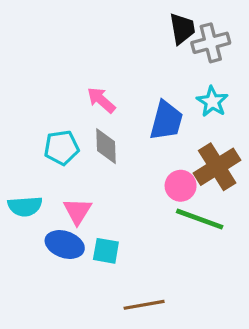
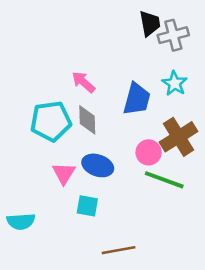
cyan pentagon: (61, 148) -> (51, 121), size x1.4
cyan semicircle: (25, 206) -> (21, 221), moved
blue ellipse: (65, 244) -> (98, 165), moved

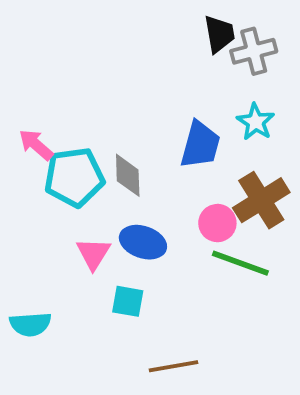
pink arrow: (83, 82) -> (36, 145), moved

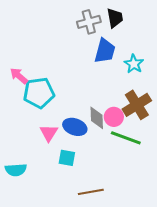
gray cross: (254, 51) -> (89, 22), moved
blue trapezoid: (200, 145) -> (105, 51), moved
gray diamond: (128, 175) -> (97, 118), moved

